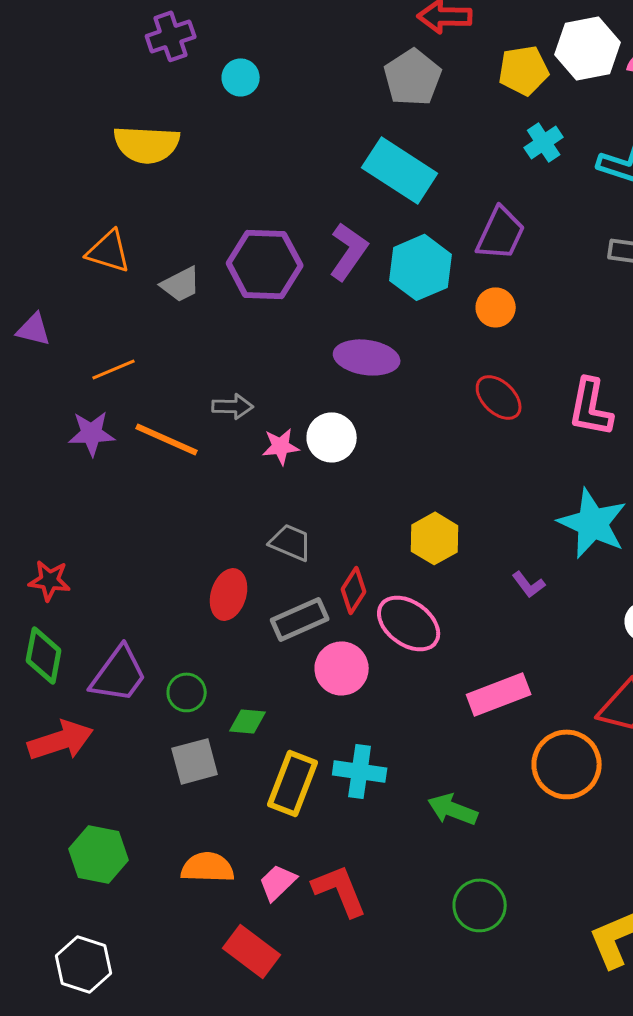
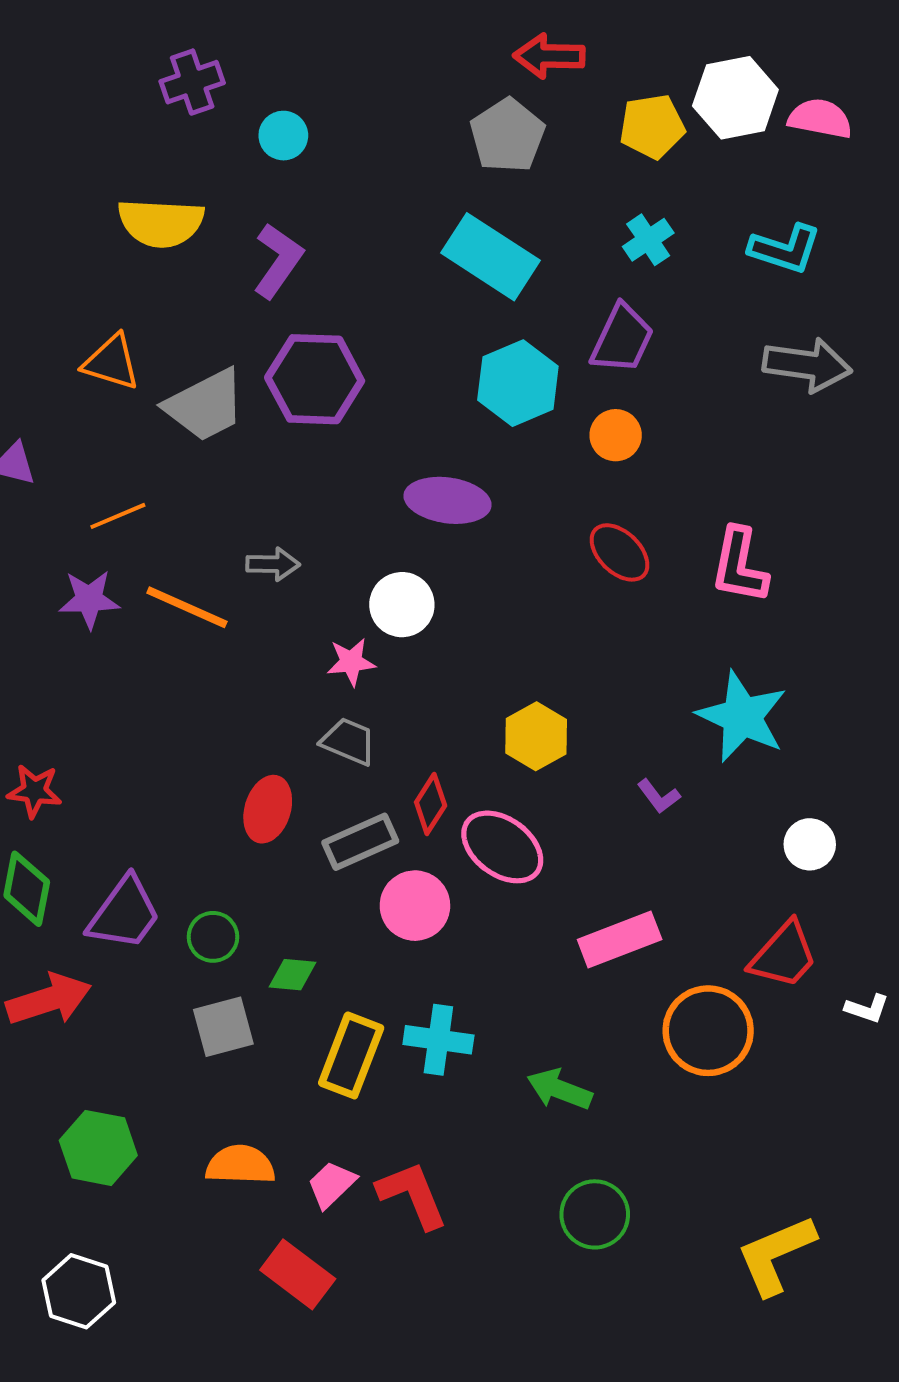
cyan cross: (544, 142) -> (648, 240), moved
purple L-shape: (349, 251) -> (278, 261), moved
gray trapezoid: (181, 284) -> (205, 405), size x1.6
pink star: (281, 446) -> (351, 662), moved

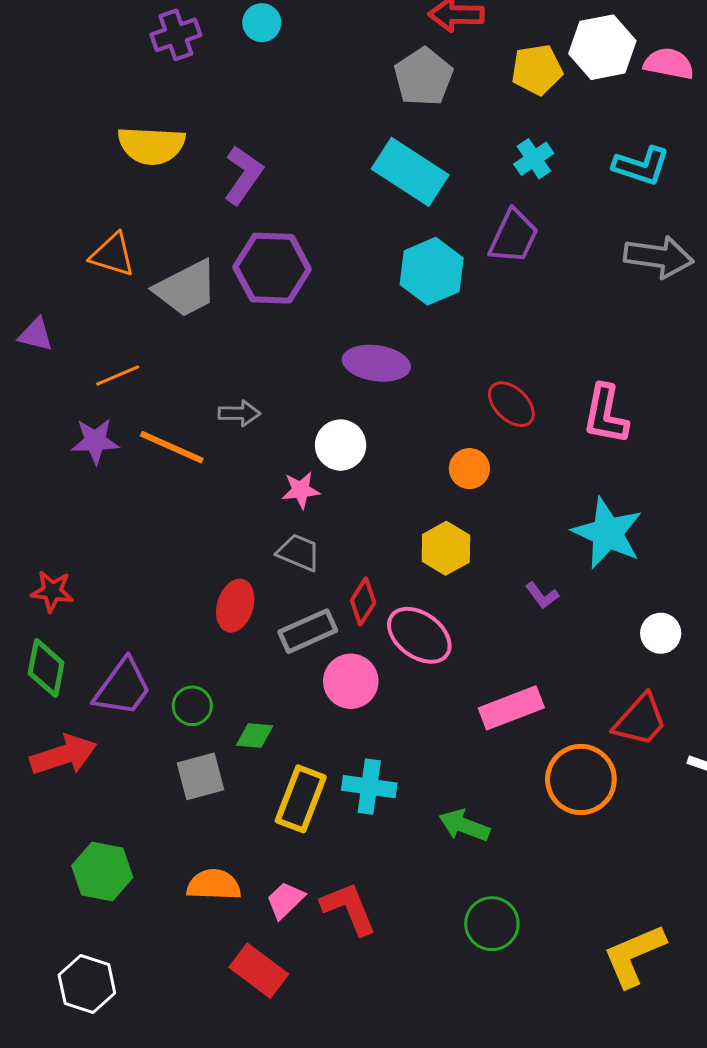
cyan circle: (283, 136) -> (262, 23), moved
orange circle: (616, 435) -> (469, 469), moved

